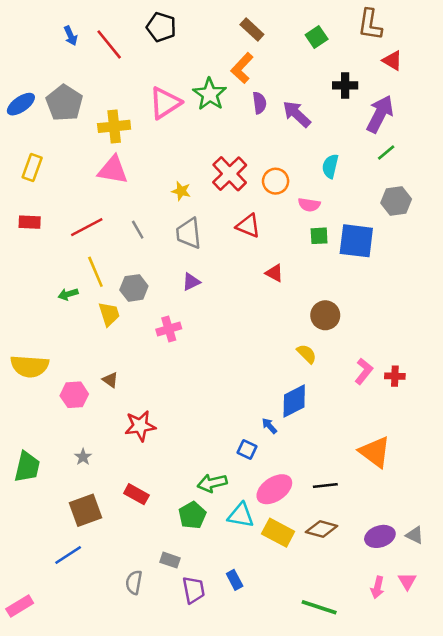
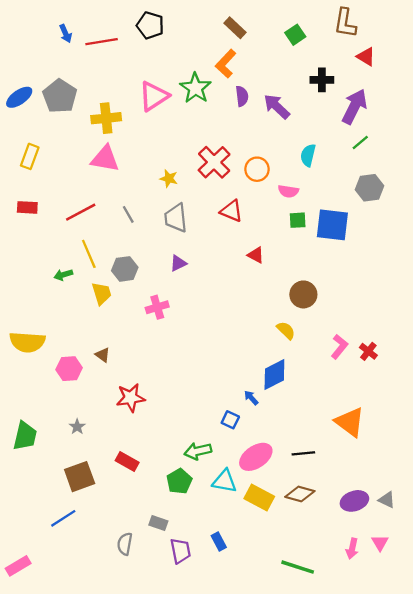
red line: (109, 44) -> (102, 42), turned -60
red cross: (395, 376) -> (368, 351), turned 36

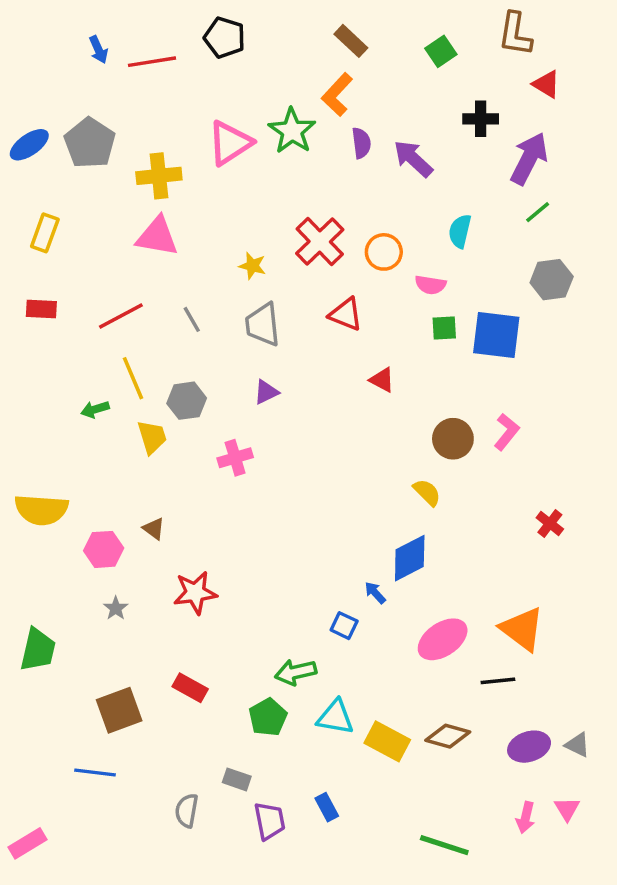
pink L-shape: (339, 347) -> (507, 432), moved
gray star: (77, 427) -> (116, 608), moved
black line: (303, 453) -> (498, 681), moved
pink ellipse: (256, 457) -> (443, 639), moved
blue line: (63, 518) -> (95, 773), turned 40

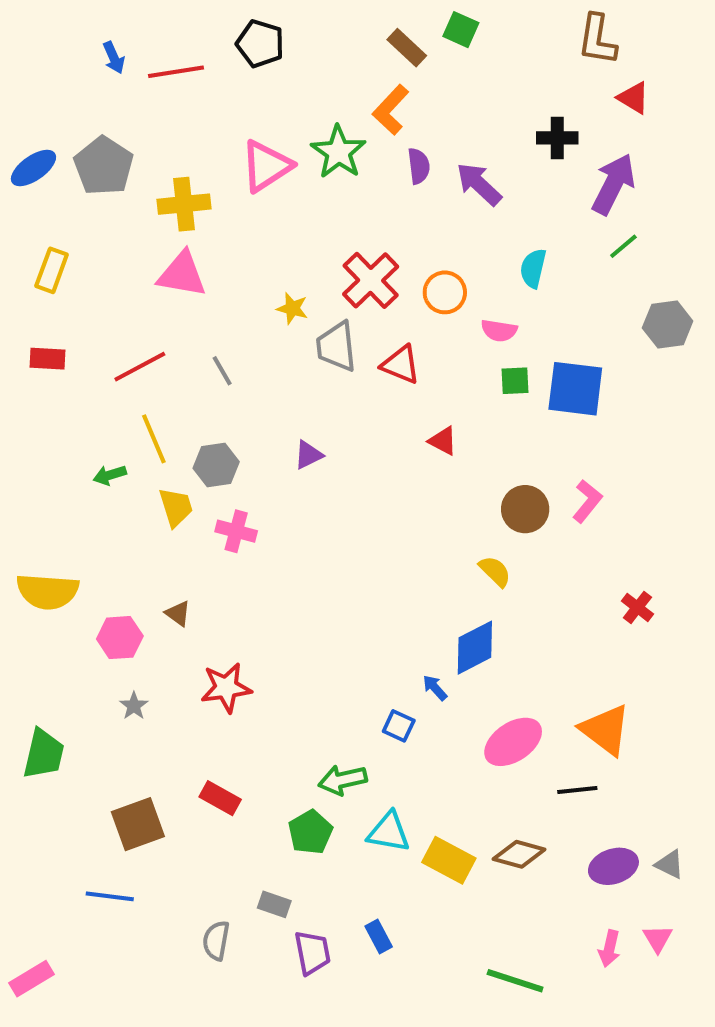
green square: (441, 51) -> (461, 30), moved, turned -32
gray hexagon: (552, 280) -> (668, 325), moved
gray trapezoid: (263, 325) -> (336, 347), moved
pink cross: (235, 458) -> (236, 531), moved, turned 32

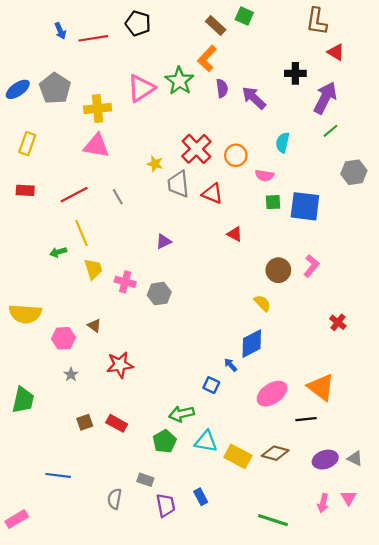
gray hexagon: (216, 465) -> (159, 294), moved
brown square: (138, 824) -> (85, 422), moved, size x0.6

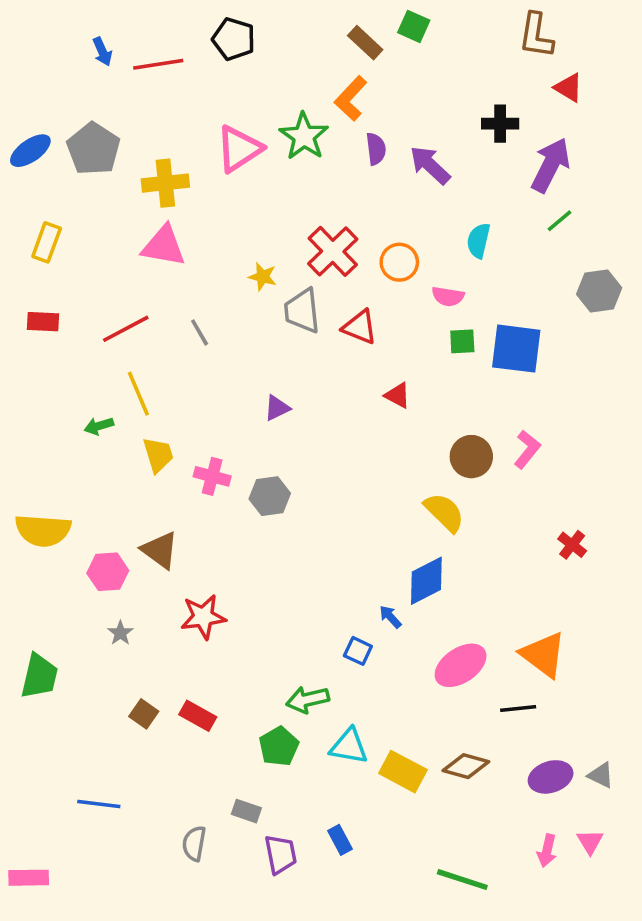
yellow semicircle: (262, 303) -> (444, 512), size x1.4
brown triangle: (94, 325) -> (160, 550), size x1.6
brown square: (85, 422) -> (144, 714), turned -35
pink rectangle: (17, 519) -> (29, 878), turned 30

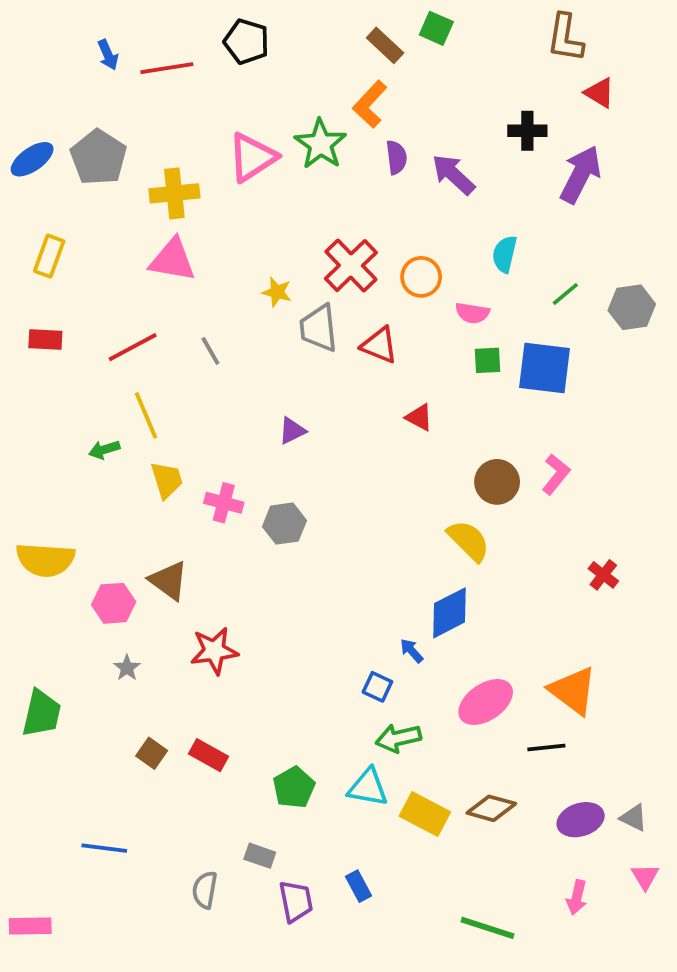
green line: (560, 221) -> (565, 294), moved
green arrow: (308, 700) -> (398, 738), moved
pink triangle: (590, 842) -> (645, 877), moved

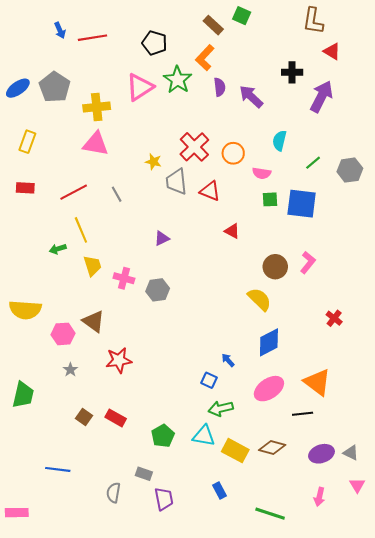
black pentagon: (247, 42) -> (154, 43), moved
blue diamond: (450, 613) -> (269, 342), moved
blue rectangle: (358, 886) -> (220, 490), moved

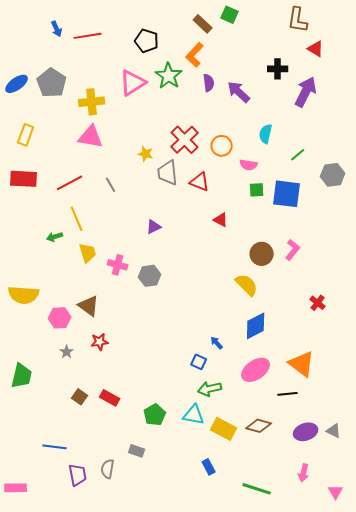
gray hexagon: (350, 170) -> (333, 175), moved
red rectangle: (25, 188) -> (24, 179), size x1.5
red star: (119, 360) -> (100, 342), moved, size x0.7
pink triangle: (357, 485) -> (336, 492), moved
purple trapezoid: (164, 499) -> (78, 475), moved

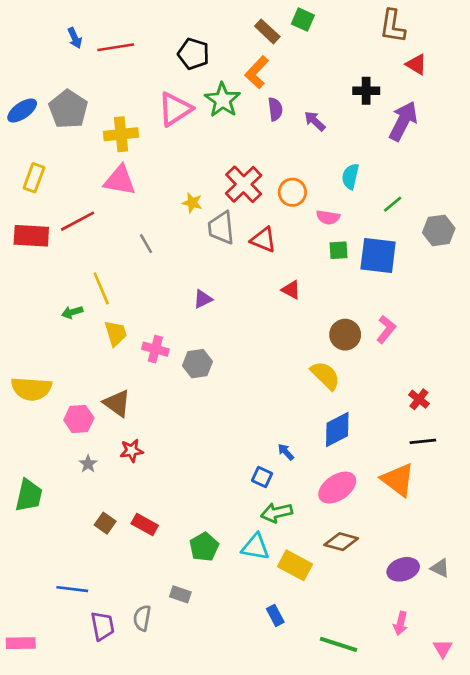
purple arrow: (239, 92) -> (315, 121), size x0.7
red line: (70, 183) -> (77, 221), moved
black line: (288, 394) -> (423, 441), moved
brown diamond: (259, 426) -> (341, 542), moved

